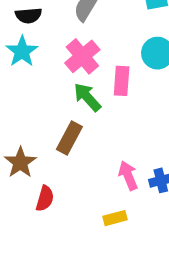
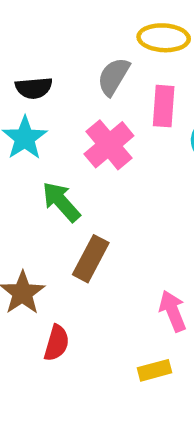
pink rectangle: (122, 81) -> (164, 106), moved
green arrow: (87, 97) -> (61, 202), moved

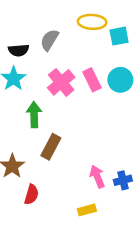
gray semicircle: (114, 76) -> (50, 40), moved
pink rectangle: (164, 106) -> (92, 80), moved, turned -30
green arrow: (61, 202) -> (34, 115), turned 40

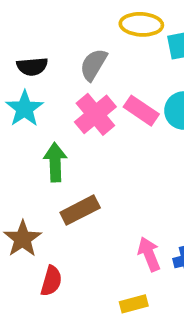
gray semicircle: (50, 40) -> (93, 65), moved
pink rectangle: (92, 80) -> (141, 111), turned -30
brown rectangle: (51, 147) -> (80, 210), turned 35

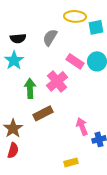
pink cross: (95, 114) -> (57, 81), moved
pink arrow: (149, 254) -> (82, 126), moved
red semicircle: (51, 281) -> (13, 150), moved

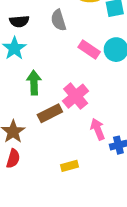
gray semicircle: (50, 37) -> (58, 20), turned -48
pink cross: (57, 81) -> (76, 96), moved
yellow rectangle: (71, 162) -> (69, 166), moved

